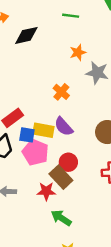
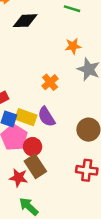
red circle: (68, 162) -> (33, 147), moved

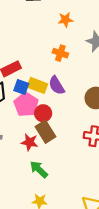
orange star: (73, 46) -> (65, 20), moved
orange cross: (50, 82) -> (60, 53), turned -32

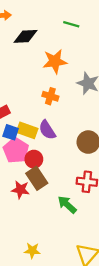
orange star: (65, 20) -> (55, 61), size x1.5
green arrow: (39, 169) -> (67, 205), moved

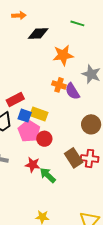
purple semicircle: (47, 130) -> (72, 91), moved
brown rectangle: (37, 178) -> (74, 158), moved
green arrow: (67, 205) -> (48, 175), moved

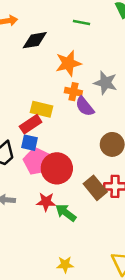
orange cross: (59, 85) -> (73, 92), moved
red rectangle: (15, 100) -> (31, 124), moved
yellow rectangle: (39, 114) -> (42, 109), moved
red circle: (44, 139) -> (57, 168), size x1.6

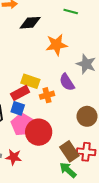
orange cross: (73, 92) -> (47, 95), moved, turned -32
red star: (46, 202) -> (14, 157), moved
green arrow: (66, 213) -> (68, 170), moved

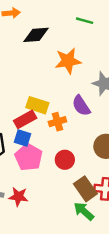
red circle: (39, 132) -> (65, 160), moved, size x0.6

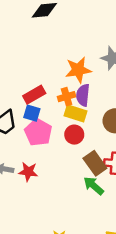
orange star: (68, 61) -> (78, 70), moved
yellow rectangle: (37, 105) -> (76, 113), moved
purple semicircle: (81, 106) -> (83, 95), moved, turned 40

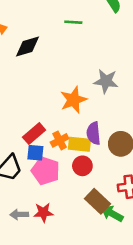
purple semicircle: (83, 95) -> (94, 133), moved
orange cross: (67, 97) -> (60, 140), moved
brown rectangle: (95, 163) -> (98, 201), moved

